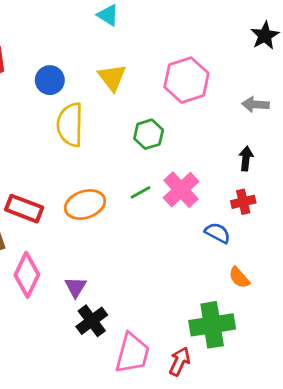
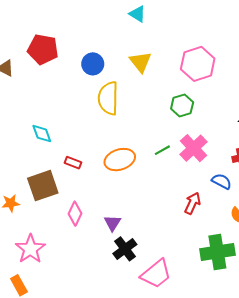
green hexagon: (149, 134) -> (182, 105), moved
red rectangle: (24, 209) -> (73, 163), size x0.6
pink diamond: (27, 275) -> (75, 214), size x0.7
pink trapezoid: (132, 353) -> (156, 274), turned 36
red arrow: (180, 361) -> (192, 203), moved

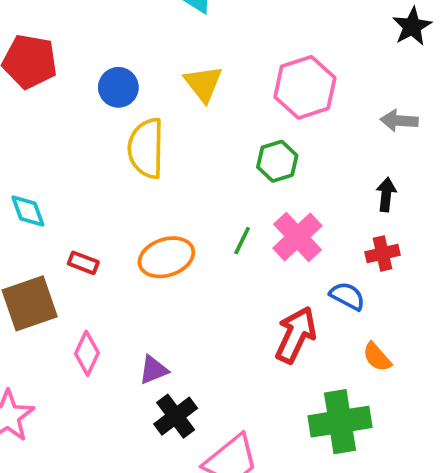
green line: (162, 150) -> (242, 241), turned -35
red arrow: (192, 203) -> (296, 335), size x1.4
purple triangle: (112, 223) -> (153, 370), turned 36

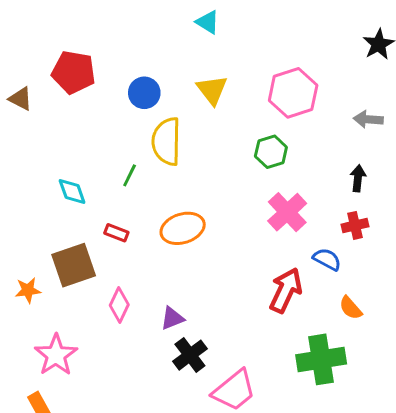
green line: (242, 241) -> (130, 175), moved

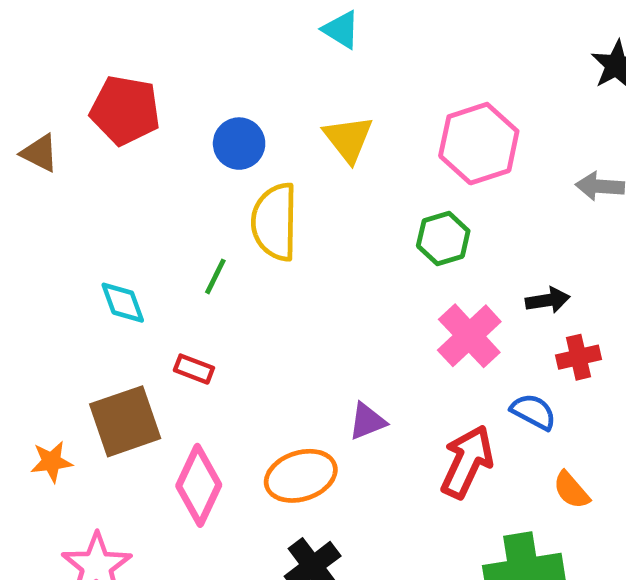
black arrow: (358, 178) -> (548, 300), moved, turned 75
orange ellipse: (183, 228) -> (301, 476), moved
pink diamond: (119, 305) -> (199, 485), size x1.4
purple triangle: (172, 318) -> (367, 421), moved

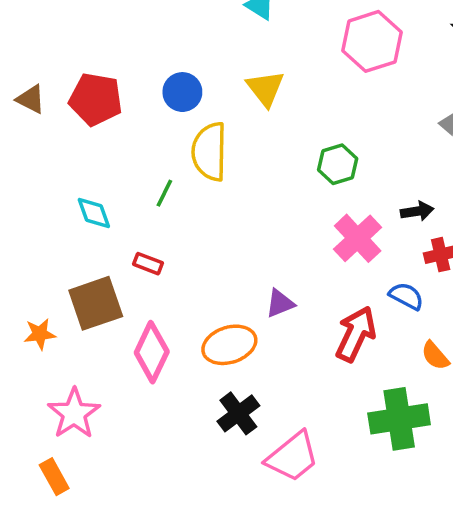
red pentagon: (125, 110) -> (96, 99), moved
pink hexagon: (479, 144) -> (372, 41), moved

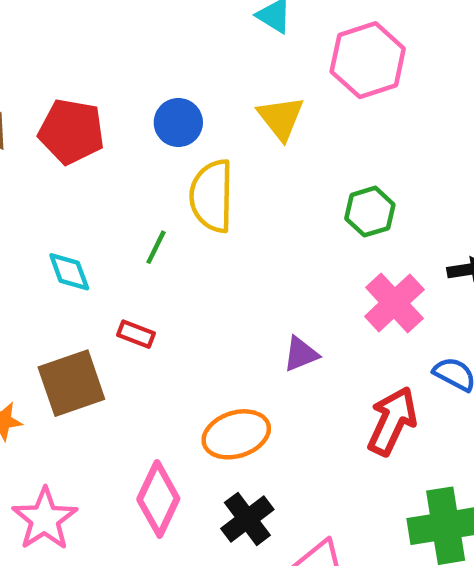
pink hexagon: (372, 41) -> (368, 60), moved
purple triangle: (280, 303) -> (301, 354), moved
pink diamond: (152, 352) -> (158, 499), moved

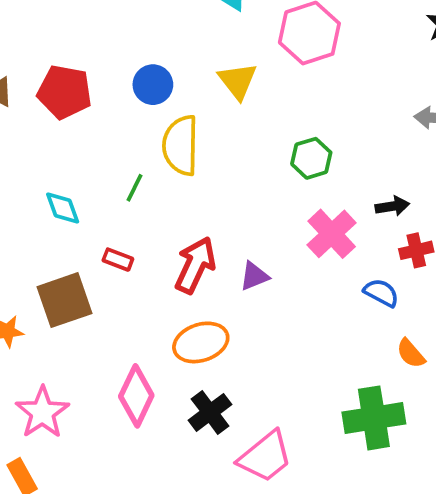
red arrow: (392, 421) -> (195, 265), moved

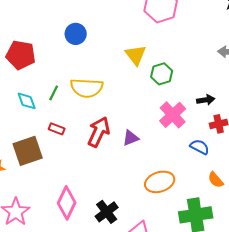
yellow triangle: (238, 81) -> (136, 55), moved
red pentagon: (65, 92) -> (21, 55), moved
yellow semicircle: (181, 145) -> (87, 88), moved, turned -88
green line: (134, 188) -> (54, 93), moved
orange ellipse: (201, 342) -> (160, 182), moved

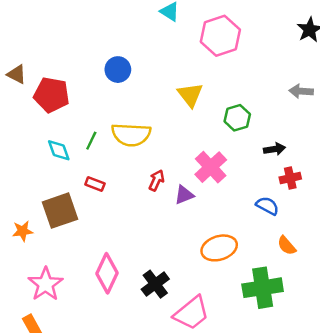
green hexagon: (162, 74) -> (237, 118), moved
pink cross: (173, 115) -> (211, 167), moved
red arrow: (99, 132) -> (156, 180), moved, size x0.6

